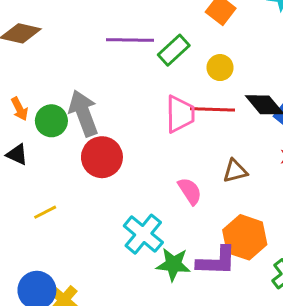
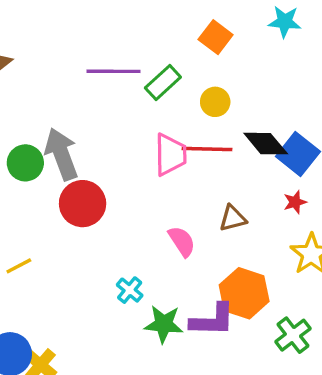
cyan cross: (143, 234) -> (130, 290), size x0.6

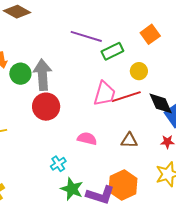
red line: (207, 149) -> (126, 97), turned -36
pink semicircle: (182, 241) -> (87, 139), moved, turned -60

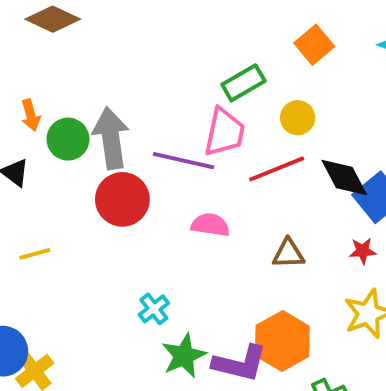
purple line: (86, 36) -> (184, 161), moved
pink trapezoid: (104, 94) -> (224, 132), moved
pink semicircle: (87, 139) -> (210, 225), moved
green star: (72, 189) -> (184, 356), turned 30

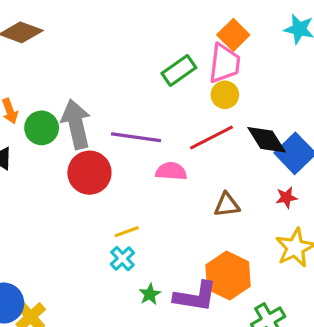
pink trapezoid: (224, 132) -> (224, 63), moved
pink semicircle: (210, 225) -> (171, 171), moved
yellow line: (35, 254) -> (127, 232), moved
green star: (184, 356) -> (150, 294), size x0.6

